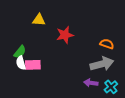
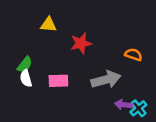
gray arrow: (102, 64) -> (106, 80), moved
pink rectangle: (33, 65) -> (58, 81), moved
purple arrow: (91, 83) -> (123, 105), moved

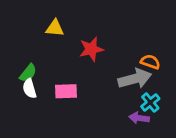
gray arrow: (106, 80) -> (135, 79), moved
cyan cross: (138, 108) -> (150, 103), moved

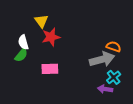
yellow triangle: (55, 28) -> (41, 21), turned 48
red star: (91, 49) -> (51, 37), moved
white semicircle: (29, 88) -> (23, 42), moved

